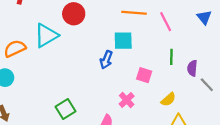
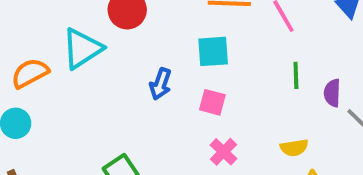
blue arrow: (106, 60) -> (161, 84), moved
pink square: (144, 75) -> (212, 102), moved
yellow semicircle: (168, 99) -> (294, 148), turned 35

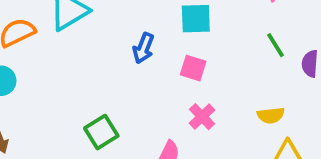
green line: (296, 75) -> (275, 45), turned -32

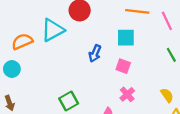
yellow semicircle: (271, 115) -> (167, 95), turned -120

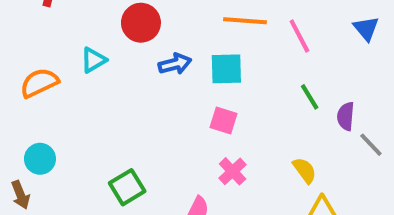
cyan triangle: (53, 30) -> (93, 60), size x0.6
blue arrow: (95, 53) -> (175, 64), moved, turned -126
cyan circle: (12, 69) -> (40, 159), moved

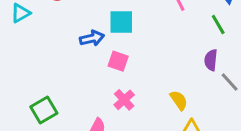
blue arrow: (175, 64) -> (92, 38), moved
green line: (310, 97) -> (218, 24), moved

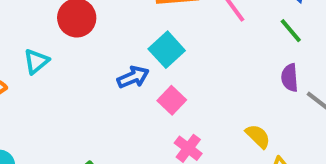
cyan square: (121, 22) -> (167, 50), turned -32
pink square: (118, 61) -> (172, 100), turned 35

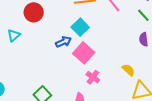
pink square: (172, 100) -> (84, 53), size x1.5

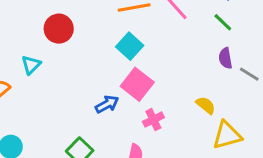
blue arrow: (63, 42) -> (107, 104), moved
pink cross: (93, 77) -> (153, 120), turned 32

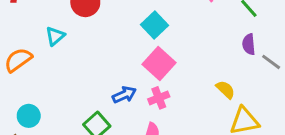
blue arrow: (107, 104) -> (124, 95), moved
pink cross: (153, 120) -> (159, 98), moved

